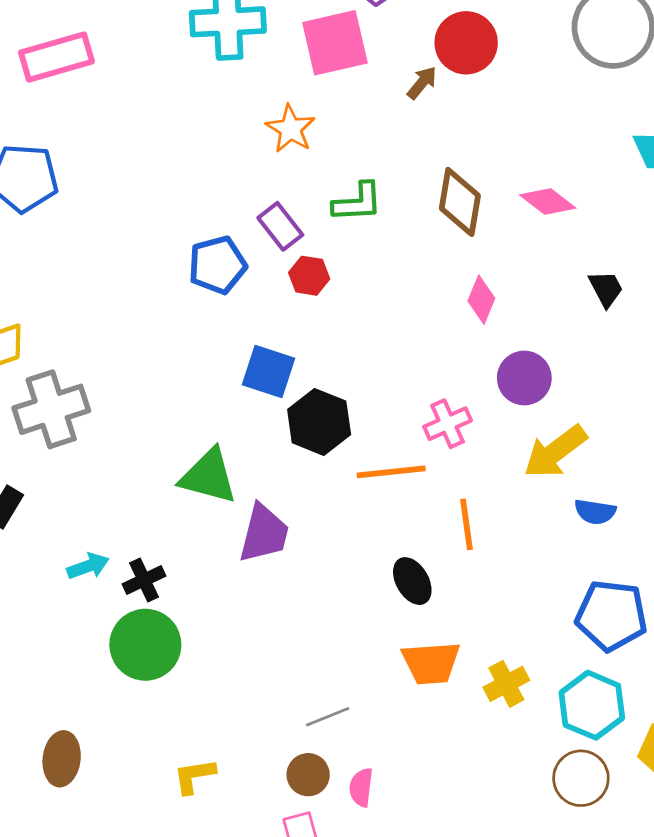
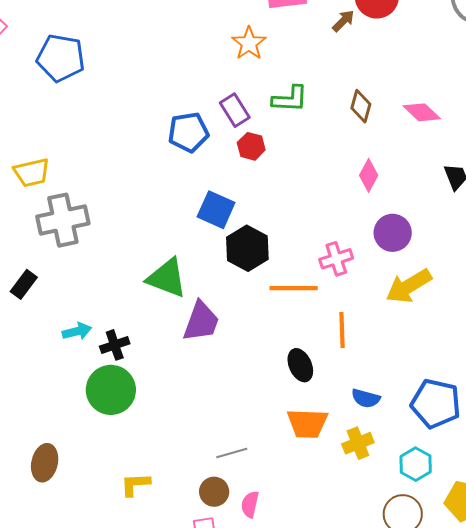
brown diamond: (460, 202) -> (361, 106), size x0.7
blue semicircle: (595, 512) -> (366, 398), moved
cyan hexagon: (592, 705) -> (416, 464), size x0.7

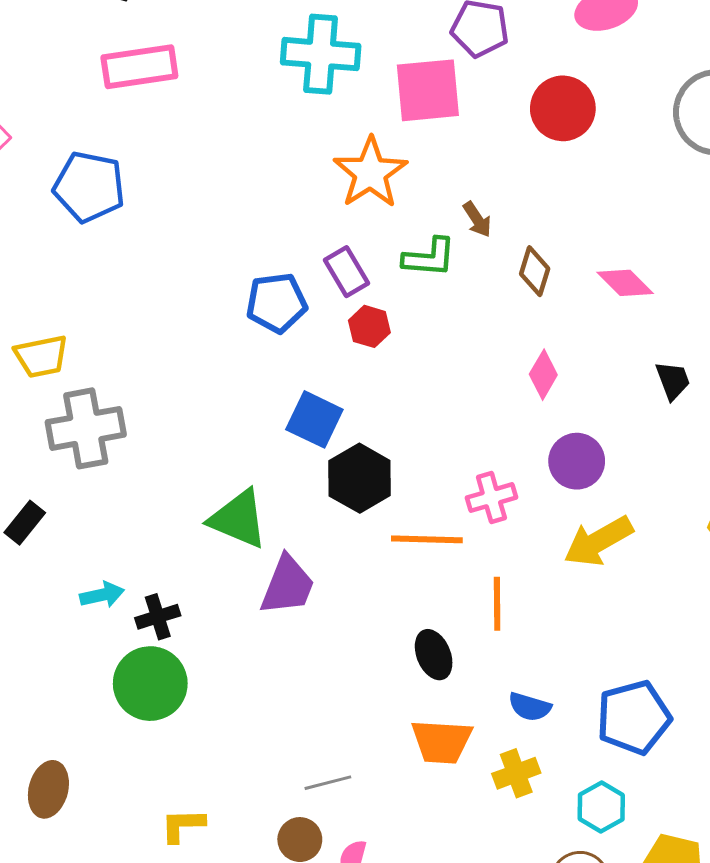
brown arrow: (343, 21) -> (477, 219), moved, turned 100
orange star: (249, 43) -> (370, 173), size x1.4
blue pentagon: (436, 404) -> (634, 717), turned -30

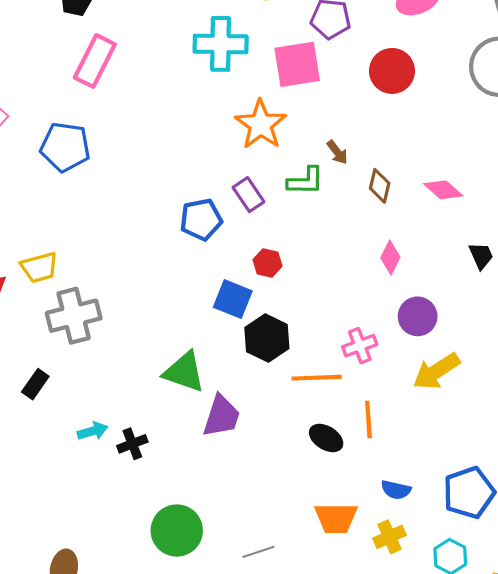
pink rectangle: (139, 67) -> (95, 61), turned -51
red hexagon: (369, 326) -> (268, 263), moved
black ellipse: (434, 655) -> (326, 438), moved, turned -32
green circle: (150, 684) -> (177, 530), moved

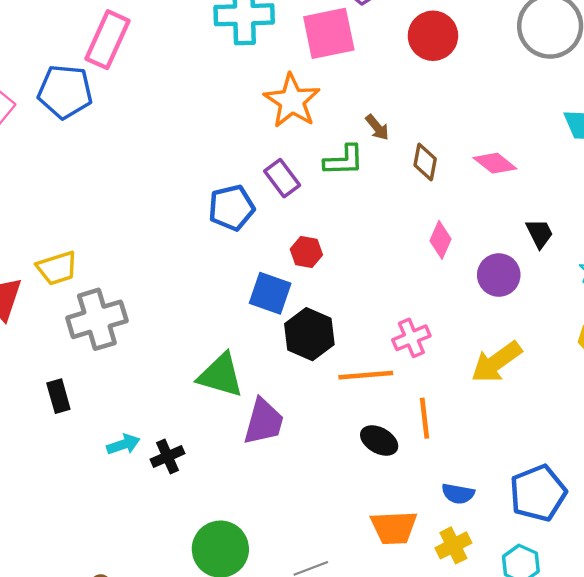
blue pentagon: (65, 147) -> (65, 92), moved
purple circle: (418, 316) -> (499, 275), moved
black rectangle: (35, 384) -> (58, 396), turned -48

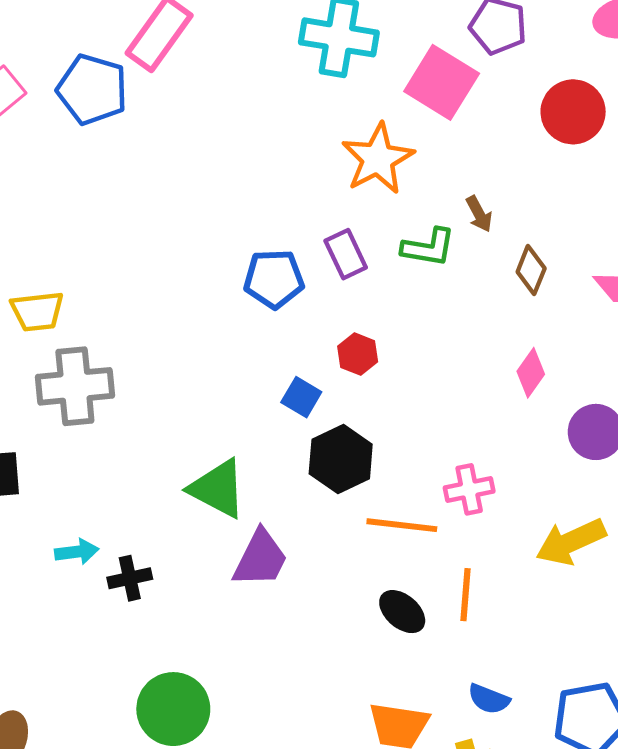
pink square: (329, 33) -> (442, 82), turned 32
blue square: (270, 293) -> (301, 397), size x0.7

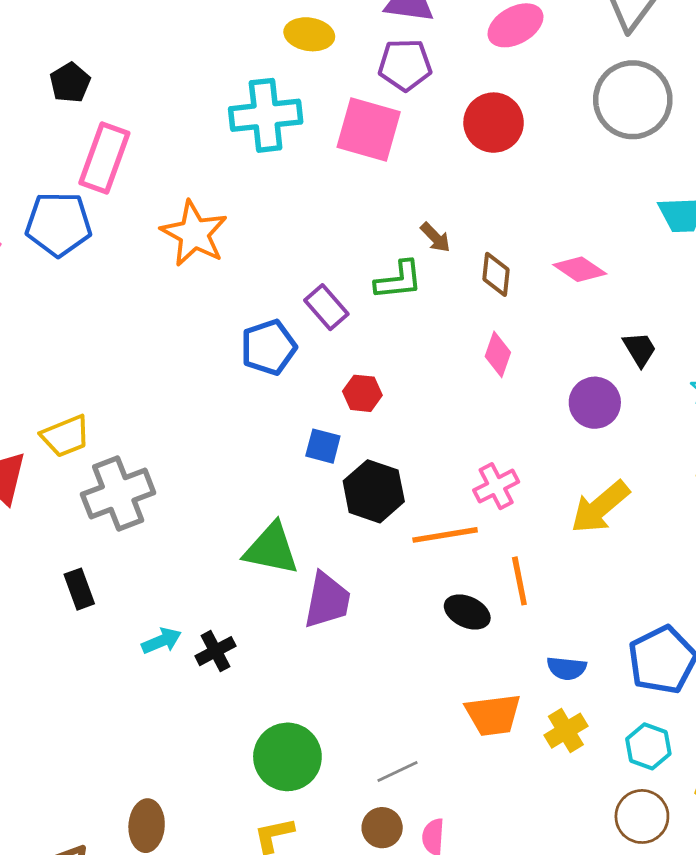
orange star: (378, 159) -> (194, 234), moved
pink diamond: (531, 373) -> (498, 354), moved

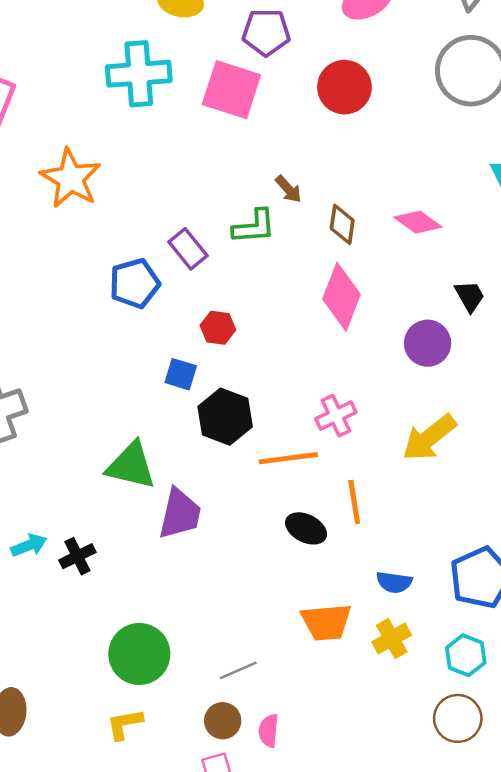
pink diamond: (498, 354) -> (341, 297), size x1.6

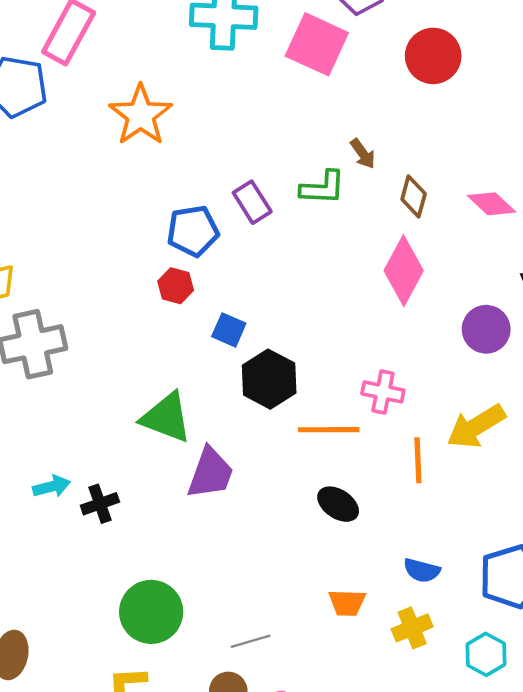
red hexagon: (218, 328) -> (176, 286), moved
pink cross: (336, 416) -> (383, 392), turned 30
orange line: (354, 502) -> (418, 460), moved
orange trapezoid: (326, 622) -> (347, 603), size x0.7

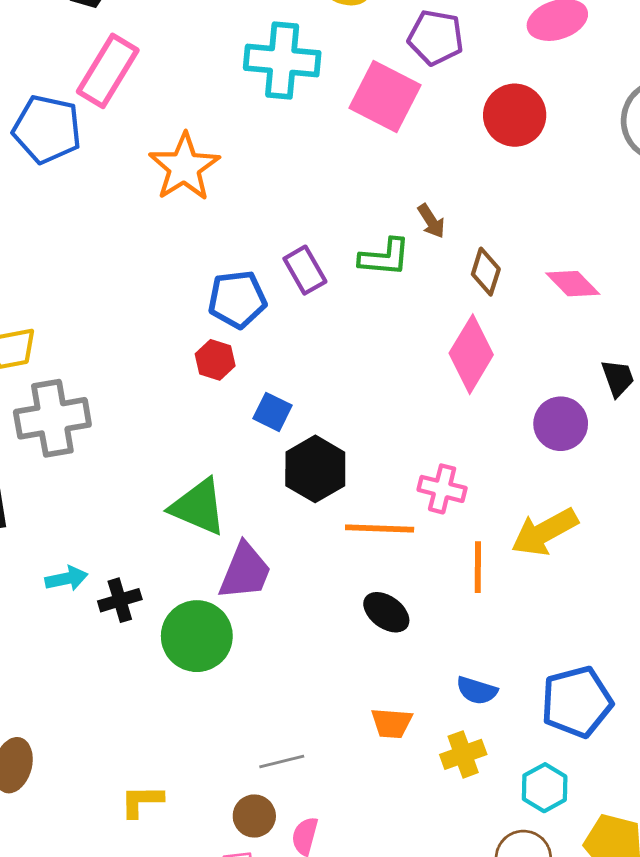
green circle: (151, 612) -> (197, 636), moved

